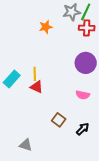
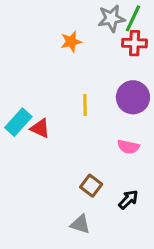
yellow line: (35, 74) -> (85, 105), moved
red triangle: (37, 87) -> (40, 128), moved
gray triangle: (26, 145) -> (80, 224), moved

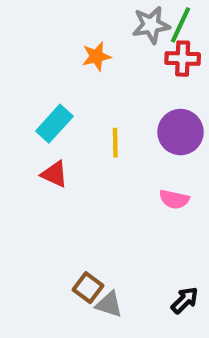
cyan rectangle: (18, 122) -> (54, 124), moved
brown square: (91, 186) -> (88, 288), moved
black arrow: (128, 199) -> (185, 300), moved

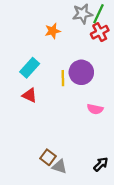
red cross: (183, 59) -> (100, 32), turned -30
purple circle: (180, 132) -> (81, 72), moved

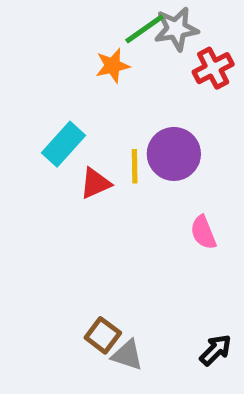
green line: (99, 14) -> (144, 29), moved, turned 30
red triangle: (30, 95) -> (95, 183), moved, turned -49
pink semicircle: (95, 109) -> (203, 232), turned 56

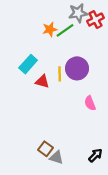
green line: (144, 29) -> (65, 30), moved
red cross: (213, 68) -> (95, 20), moved
red triangle: (95, 183) -> (42, 81), turned 40

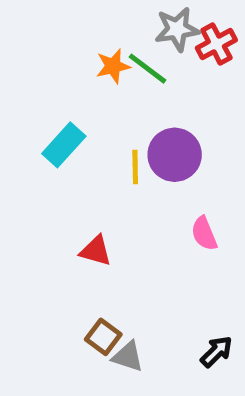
green line: (65, 30) -> (148, 69), turned 72
red triangle: (42, 81) -> (96, 251), moved

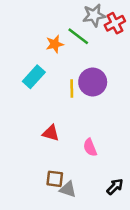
orange star: (113, 66) -> (55, 44), moved
pink semicircle: (204, 234) -> (90, 147), moved
brown square: (103, 337) -> (55, 179), turned -30

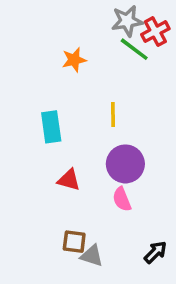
green line: (78, 36) -> (134, 49), moved
cyan rectangle: (34, 77) -> (51, 127), moved, turned -50
purple circle: (93, 82) -> (125, 164), moved
yellow line: (72, 89) -> (113, 115), moved

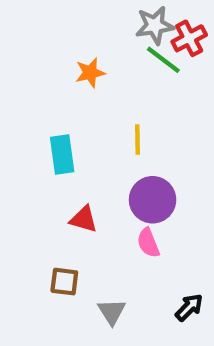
brown square: (74, 242) -> (64, 282), moved
gray triangle: (92, 256) -> (112, 312), turned 40

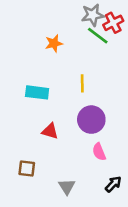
cyan rectangle: (62, 155) -> (37, 92), turned -75
pink semicircle: (148, 243) -> (99, 152), moved
brown square: (64, 282) -> (27, 169), moved

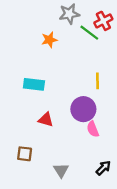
gray star: (93, 15) -> (69, 14), moved
yellow line: (82, 83) -> (97, 81), moved
pink semicircle: (99, 152) -> (93, 129), moved

